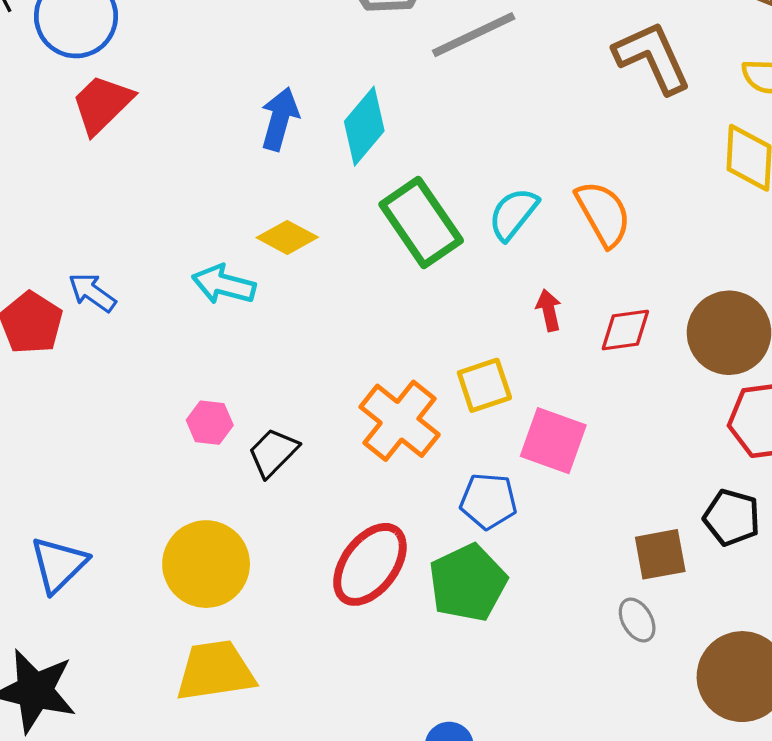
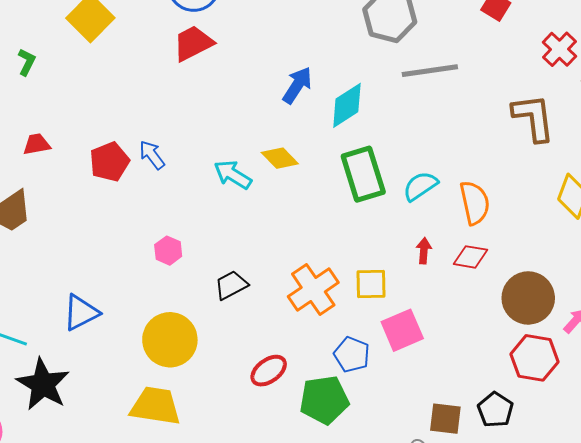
red diamond: (625, 330) -> (470, 257), moved
pink hexagon: (210, 423) -> (168, 251), moved
pink square: (553, 441) -> (402, 330), turned 30
red ellipse: (370, 564) -> (269, 371), size x0.7

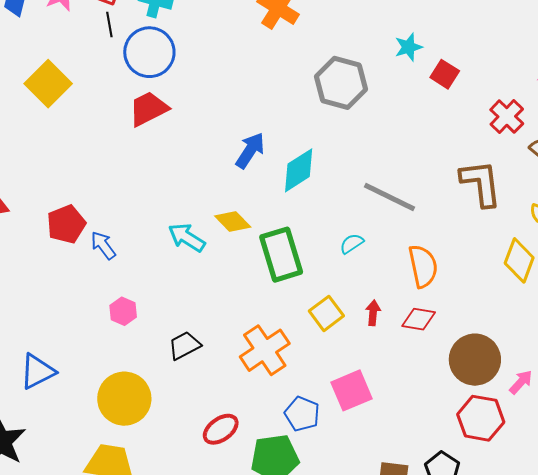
gray line: (430, 71) -> (390, 197), moved, turned 34
blue arrow: (152, 155) -> (103, 245), moved
green rectangle: (363, 174) -> (281, 255), moved
cyan semicircle: (420, 186) -> (352, 244), moved, size x0.7
yellow square: (371, 284) -> (326, 313), moved, turned -36

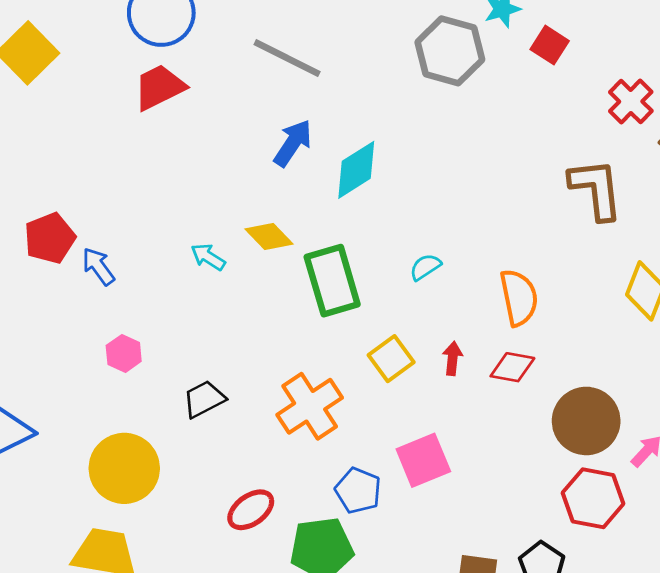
gray hexagon: (341, 83) -> (450, 51), moved
gray line: (390, 197) -> (287, 58), moved
cyan arrow: (187, 237) -> (208, 257), size x0.7

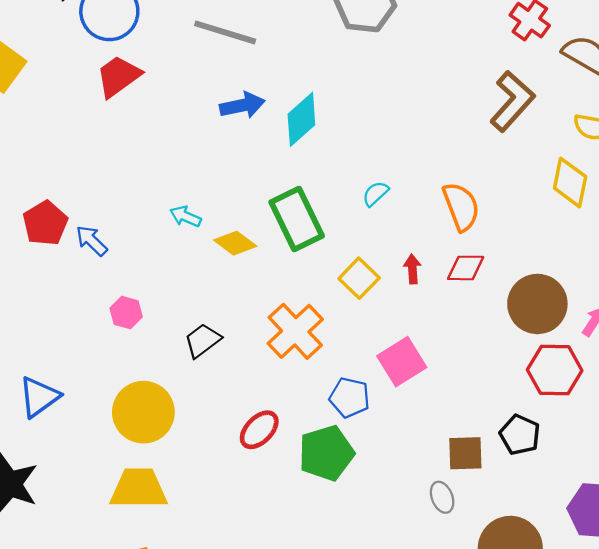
blue arrow: (293, 143) -> (242, 105), turned 54
brown L-shape: (596, 189) -> (512, 101), turned 58
yellow diamond: (269, 237) -> (235, 243), moved

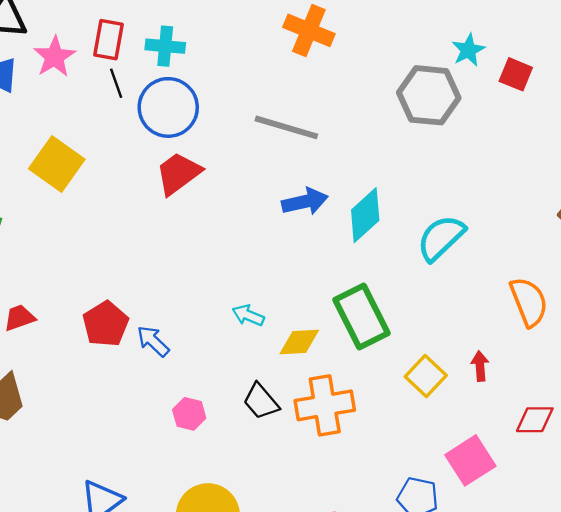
cyan semicircle: (375, 194) -> (441, 238), moved, size x1.8
yellow diamond: (235, 243) -> (299, 342), turned -39
red diamond: (466, 268) -> (535, 420), moved
orange cross: (295, 331) -> (325, 405), moved, turned 34
black trapezoid: (203, 340) -> (261, 401), moved, turned -93

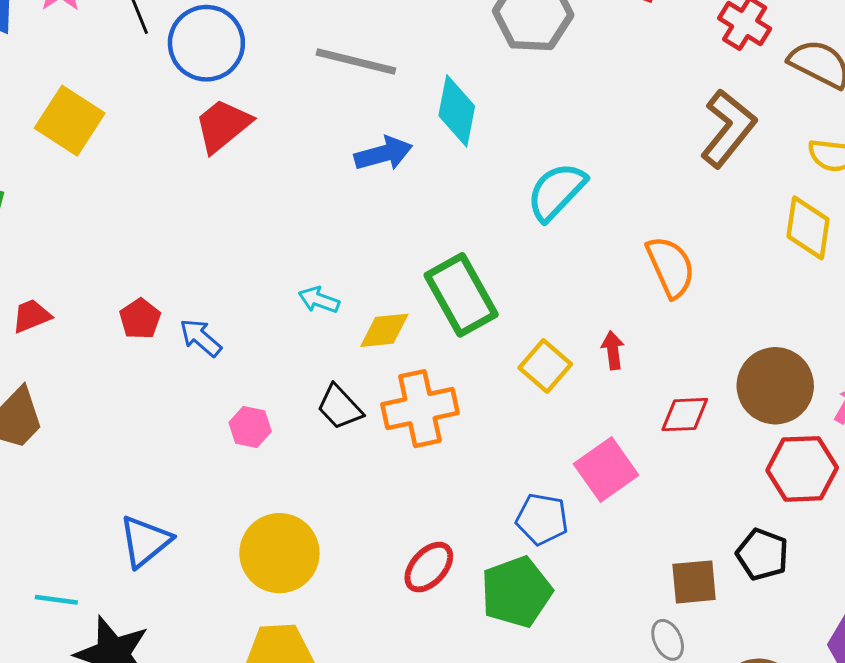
cyan diamond: (365, 215) -> (457, 111), moved, turned -34
red pentagon: (106, 324) -> (140, 319), size x0.7

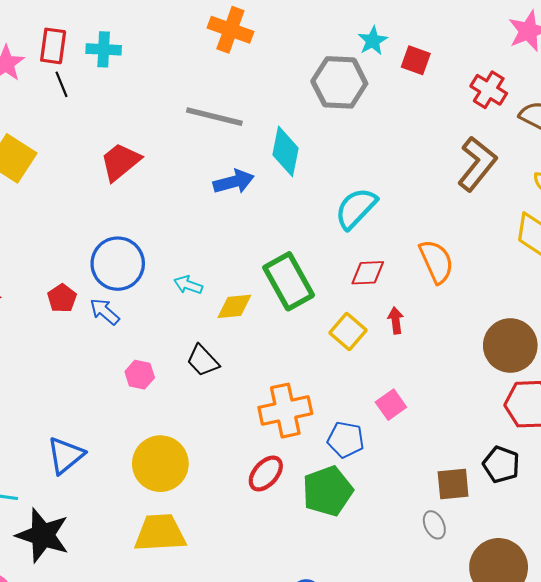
blue circle: (206, 43) -> (118, 264), moved
orange cross: (420, 409) -> (285, 411), moved
red diamond: (685, 415) -> (368, 273), moved
pink square: (606, 469) -> (391, 405), size x0.7

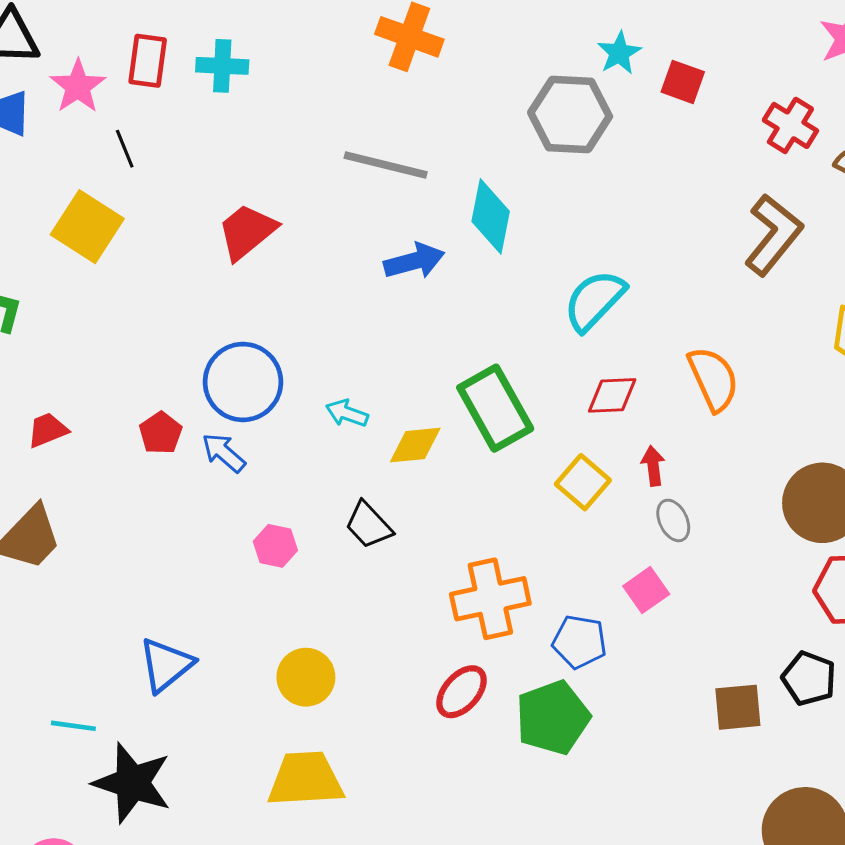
black line: (62, 84) -> (125, 149), moved
yellow circle: (160, 464) -> (306, 677), size x0.7
gray ellipse: (434, 525) -> (673, 520), moved

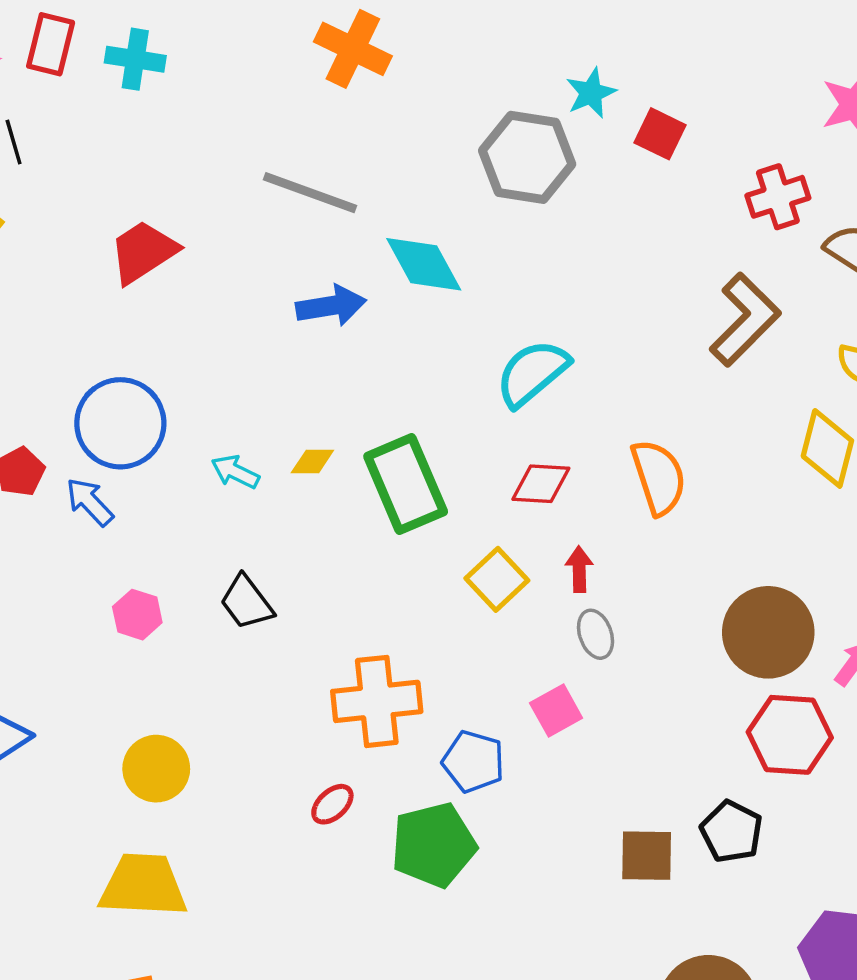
red cross: (790, 125) -> (778, 197), turned 34
cyan diamond: (491, 216) -> (424, 264), turned -46
yellow diamond: (415, 445) -> (312, 461), moved, size x0.7
red ellipse: (461, 692) -> (332, 804), size x0.7

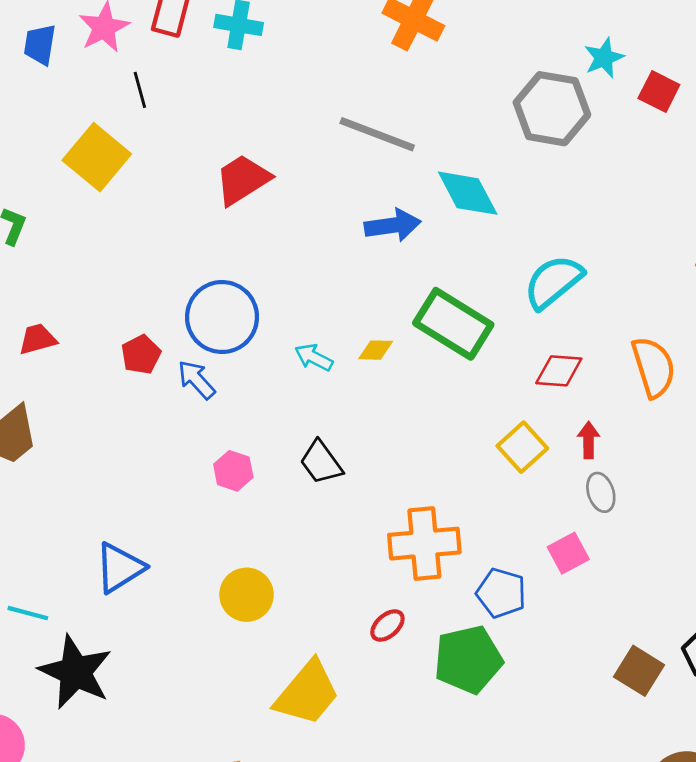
green rectangle: (406, 484) -> (453, 324), moved, turned -36
brown square: (647, 856) -> (639, 671), turned 30
yellow trapezoid: (143, 885) -> (307, 693), moved, turned 126

